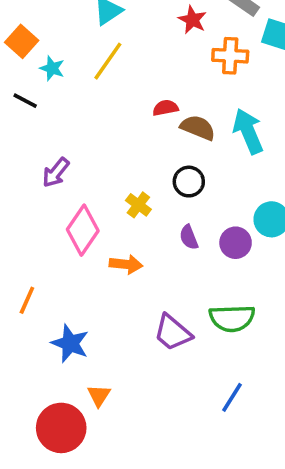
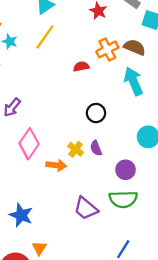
orange cross: (230, 56) -> (107, 49), moved, turned -30
brown semicircle: (198, 128) -> (135, 47), moved
yellow cross: (138, 205) -> (76, 149), moved
purple circle: (236, 243) -> (125, 170), moved

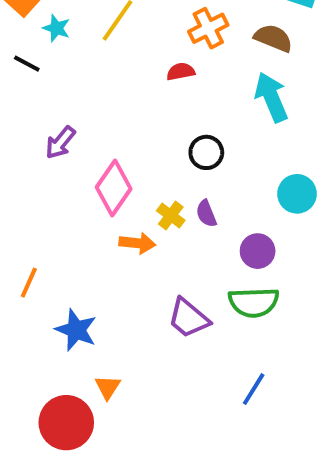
orange cross: (107, 49) -> (208, 28), moved
pink diamond: (29, 144) -> (114, 188), moved

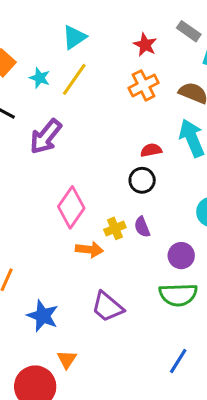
cyan star: (56, 28) -> (40, 78), moved
red semicircle: (181, 72) -> (151, 150), moved
purple arrow: (60, 143) -> (46, 137), moved, size x1.4
yellow cross: (171, 216) -> (115, 228), turned 30
purple trapezoid: (189, 318) -> (107, 307), moved

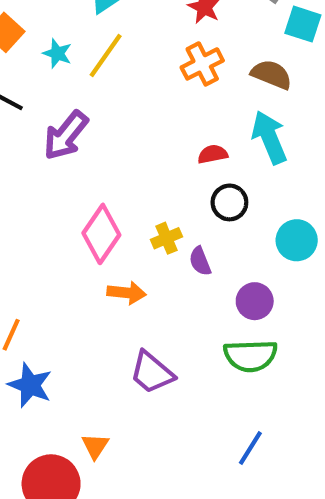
black circle: (142, 180) -> (229, 202), moved
yellow cross: (115, 228) -> (166, 238), moved
blue star: (43, 316) -> (30, 385), moved

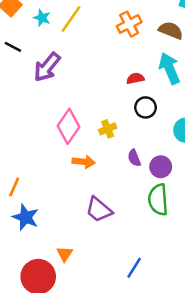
purple semicircle: (200, 261) -> (134, 158), moved
green semicircle: (250, 356) -> (158, 200), turned 88
blue line: (250, 448) -> (134, 268), moved

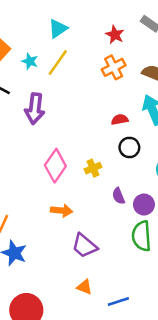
purple arrow: (47, 67) -> (35, 109), turned -32
orange arrow: (84, 162) -> (61, 211), moved
orange triangle: (65, 254) -> (85, 287), moved, turned -42
blue line: (134, 268) -> (118, 302), turned 40

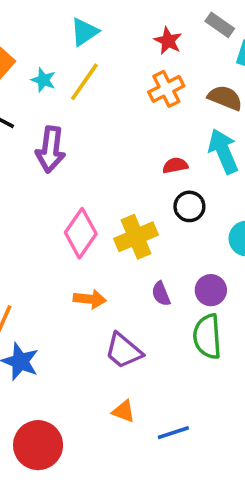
yellow cross: (93, 168) -> (136, 237), size x1.6
purple semicircle: (118, 196) -> (161, 294), moved

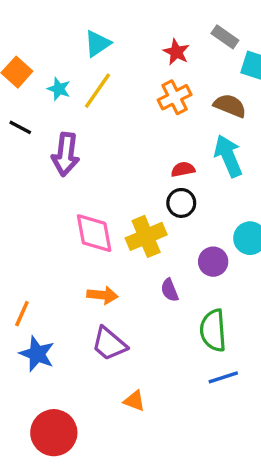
black circle: (189, 206) -> (181, 203), moved
pink diamond: (81, 233) -> (94, 233), turned -45
purple circle: (211, 290) -> (213, 262), moved
purple trapezoid: (124, 351) -> (109, 344), moved
blue line: (173, 433) -> (223, 377), moved

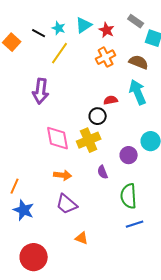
cyan triangle: (97, 44) -> (84, 25), moved
cyan star: (59, 89) -> (59, 28), moved
black line: (20, 127) -> (39, 33), moved
black circle: (181, 203) -> (98, 116), moved

